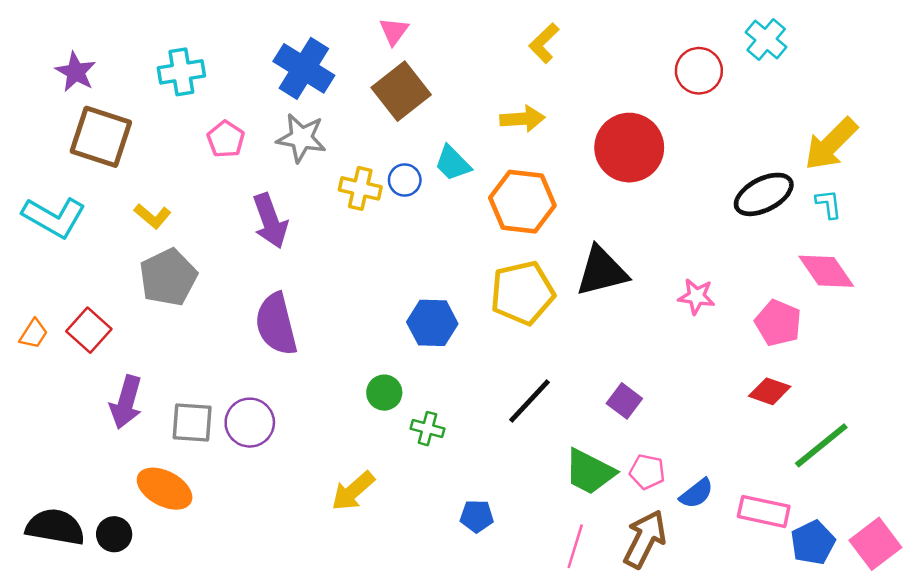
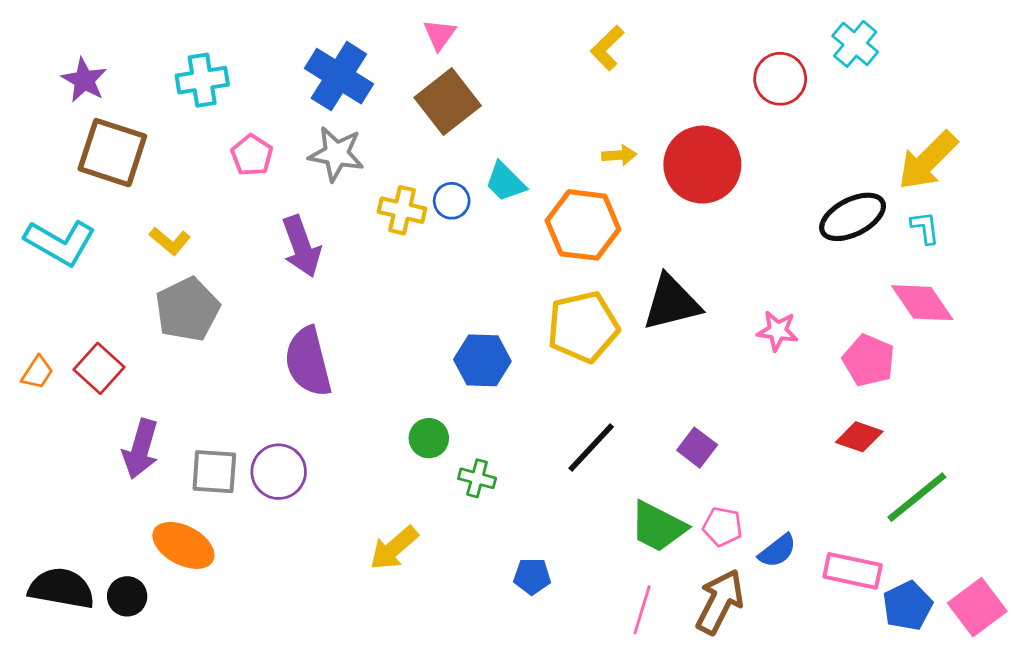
yellow arrow: (522, 119) -> (619, 155), moved, size x0.7

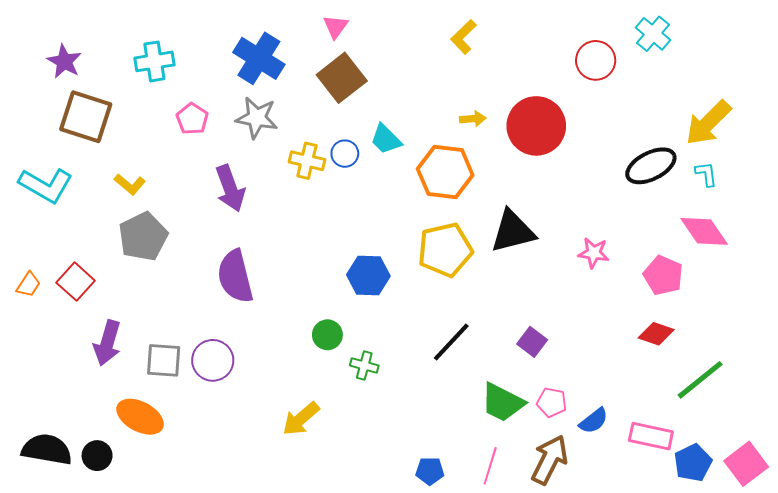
blue pentagon: (532, 576) -> (430, 471), moved

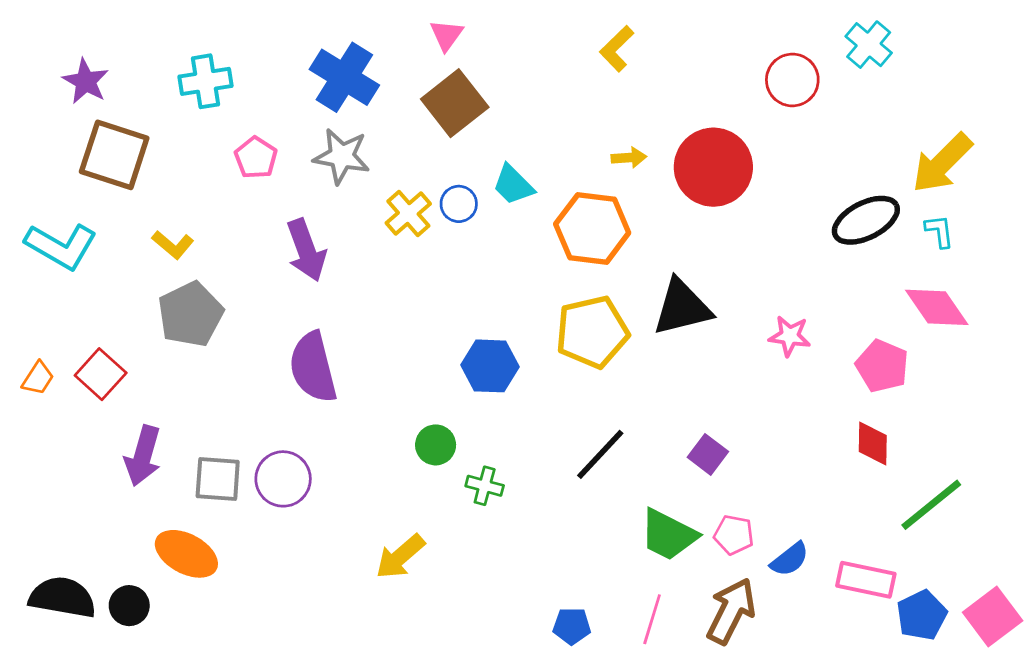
yellow cross: (307, 161) -> (408, 213), turned 36
red diamond: (656, 334) -> (873, 444), turned 72

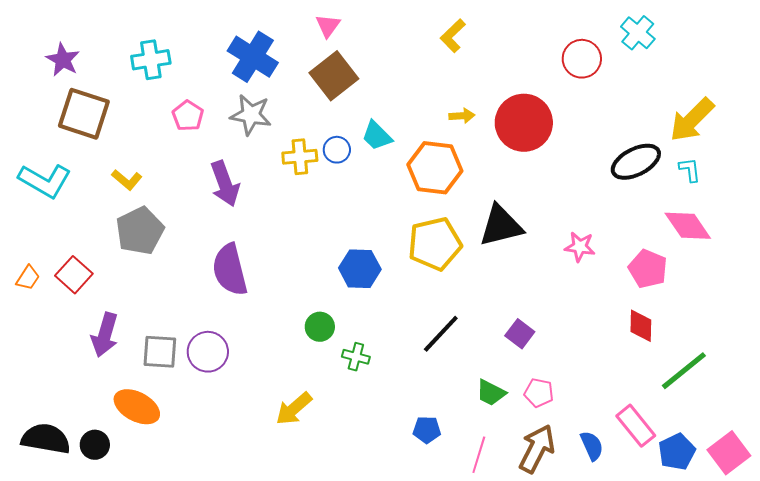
yellow cross: (408, 213) -> (300, 157), turned 36
green trapezoid: (668, 535) -> (491, 393), size x0.7
blue semicircle: (790, 559) -> (592, 446), moved, turned -76
pink rectangle: (866, 580) -> (636, 426), turned 39
blue pentagon: (572, 626) -> (427, 430), moved

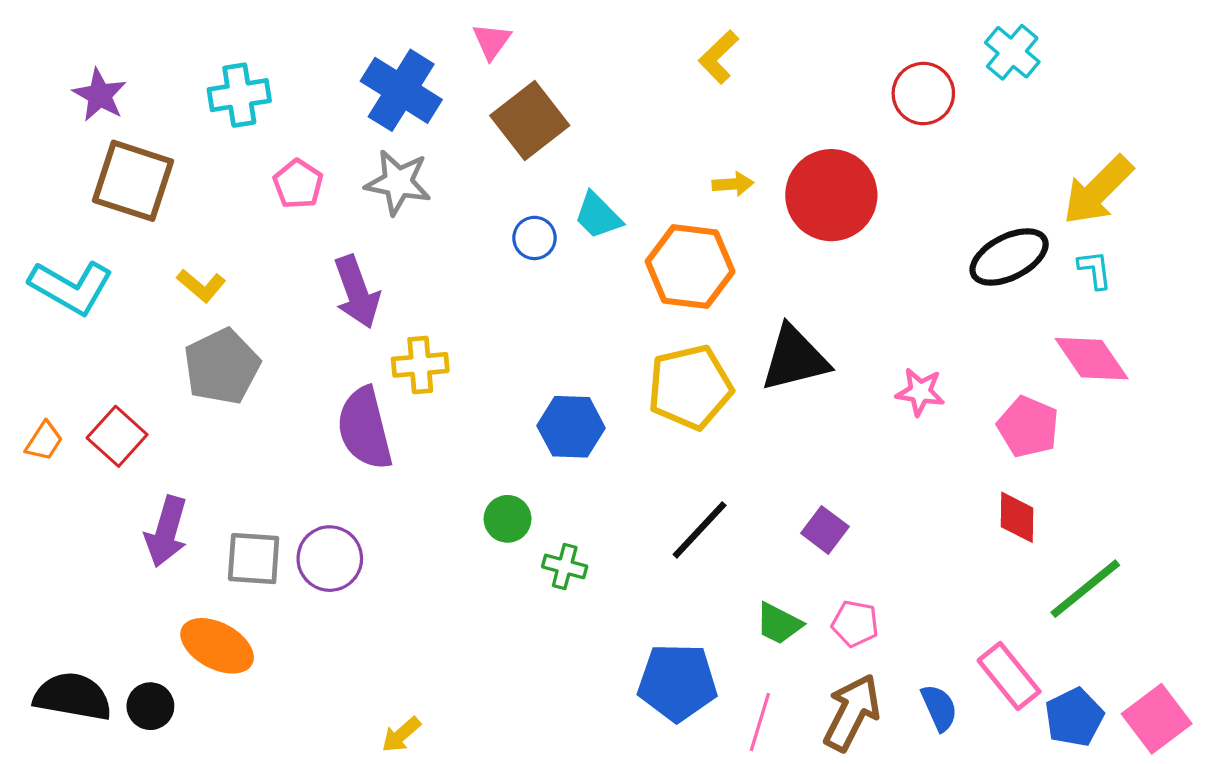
pink triangle: (328, 26) -> (492, 41), moved
yellow cross: (300, 157) -> (420, 365), moved
yellow arrow: (294, 409) -> (401, 735), moved, size x0.7
blue pentagon: (427, 430) -> (677, 682), size x1.8

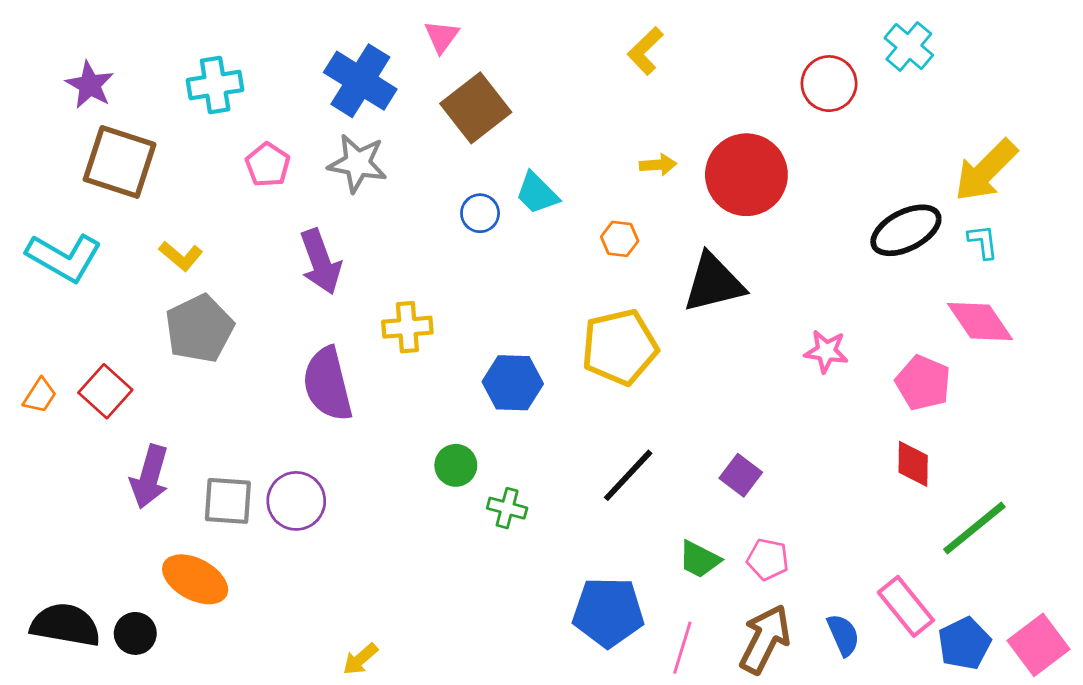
orange hexagon: (690, 267) -> (620, 239), size x0.5
black triangle: (795, 359) -> (714, 283), moved
yellow cross: (420, 365) -> (407, 327), moved

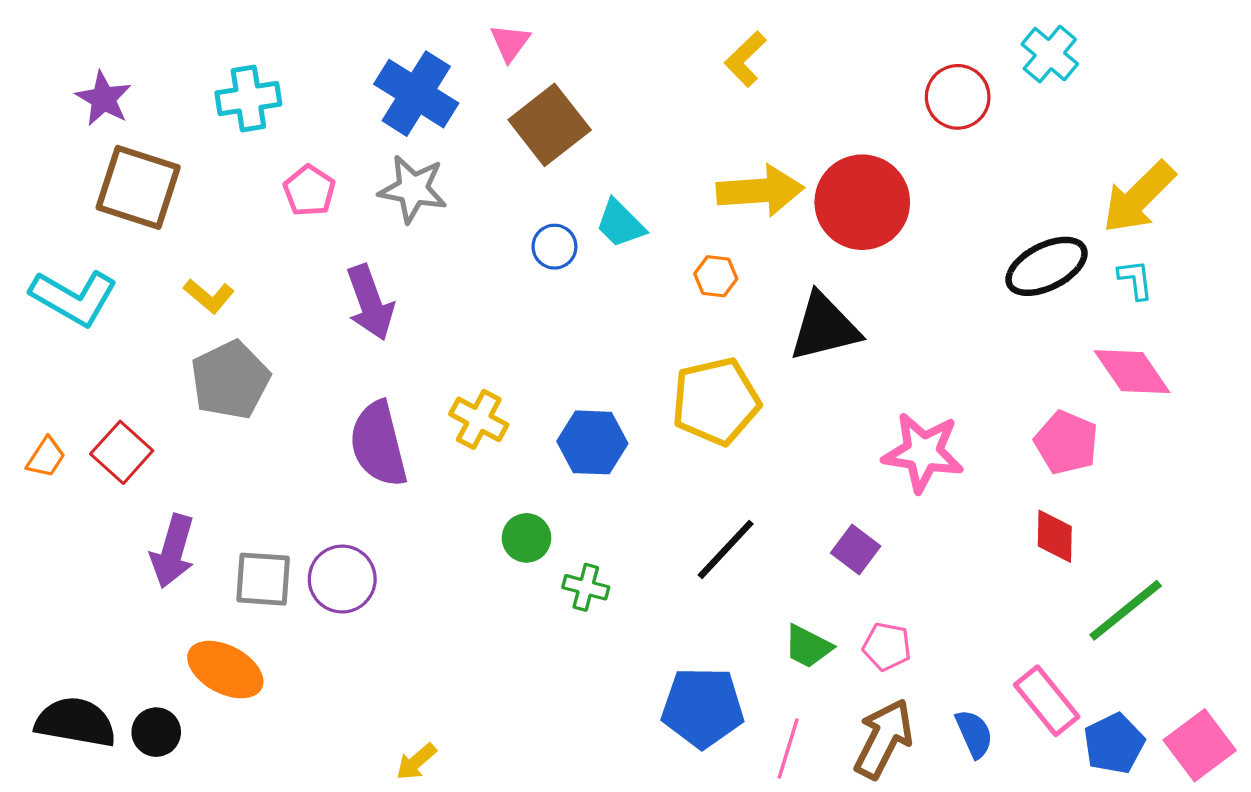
yellow arrow: (658, 165) -> (760, 191), size x2.0
yellow cross: (407, 327) -> (479, 419), moved, turned 33
pink star: (826, 351) -> (923, 452), moved, size x1.6

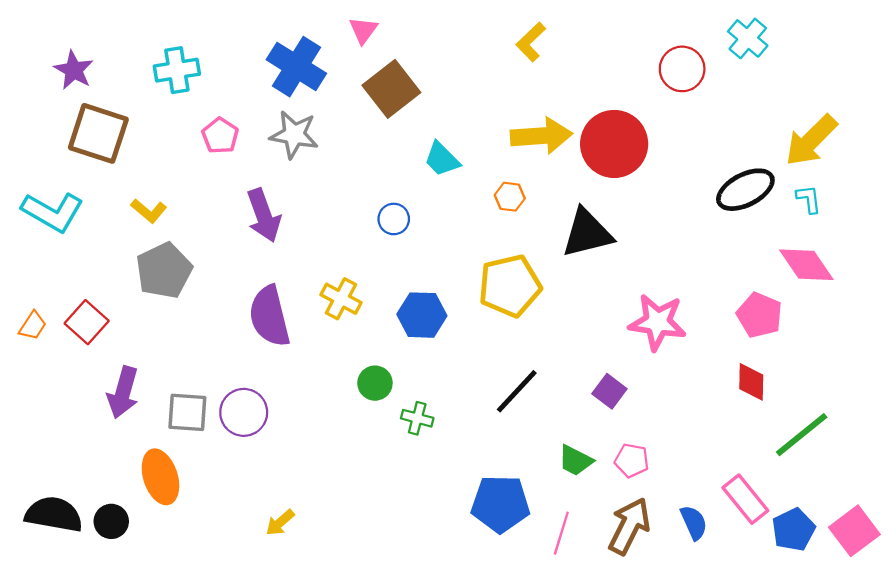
blue circle: (554, 247) -> (394, 219), moved
orange ellipse: (225, 670) -> (160, 477), turned 44
yellow arrow: (416, 762) -> (280, 523), moved

